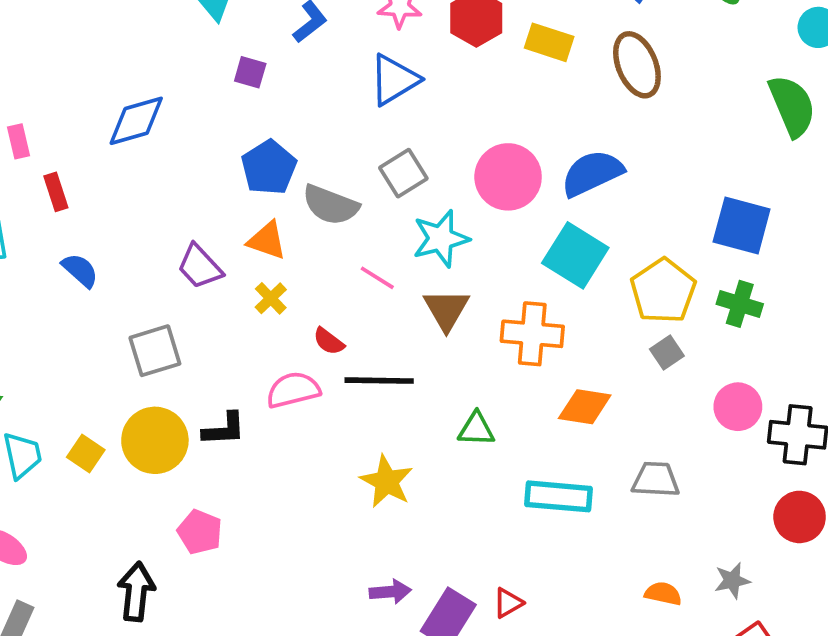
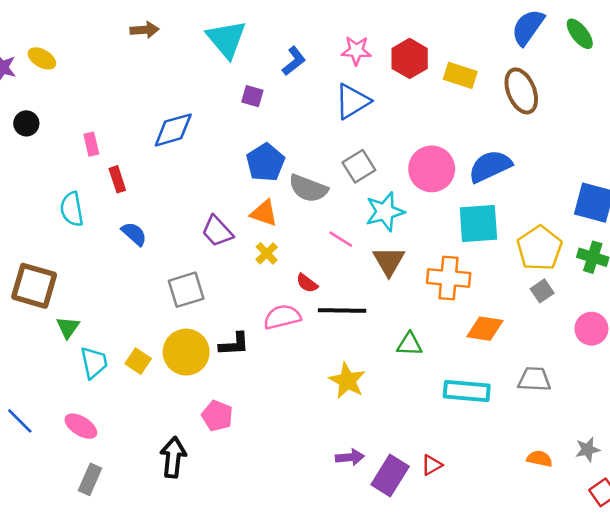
cyan square: (575, 255) -> (478, 223), turned -36

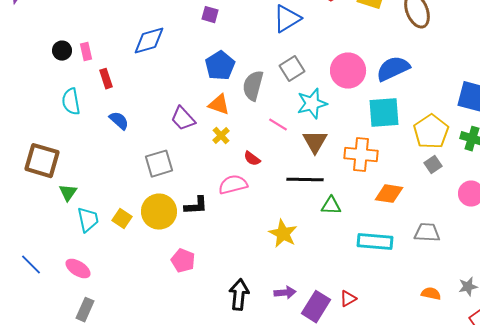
black circle: (26, 123) -> (62, 51), moved
gray semicircle: (308, 188) -> (253, 86), turned 84
black line: (342, 310) -> (305, 180), moved
black arrow: (173, 457) -> (239, 295), moved

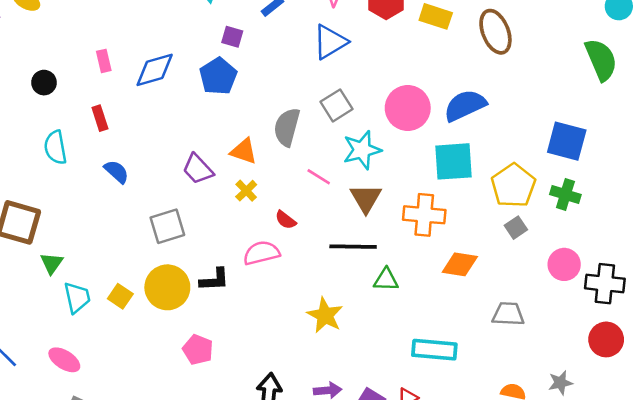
pink rectangle: (86, 52) -> (104, 61), moved
blue pentagon: (220, 66) -> (218, 76), moved
cyan rectangle: (375, 242) -> (434, 350), moved

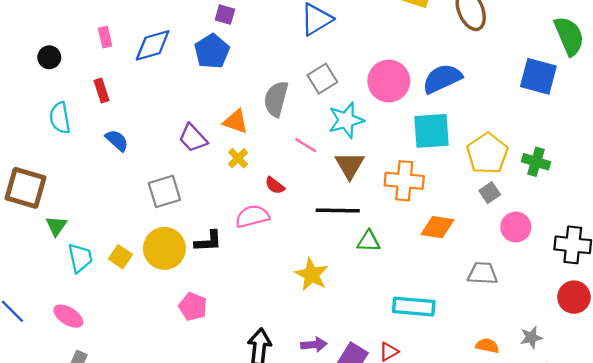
blue square: (567, 141) -> (538, 76), moved
pink circle: (564, 264) -> (516, 227), moved

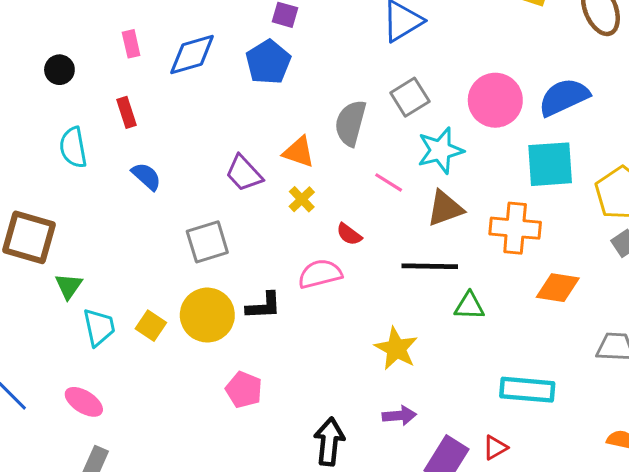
brown triangle: (350, 165) -> (445, 208), turned 40
purple arrow: (314, 345) -> (399, 416), moved

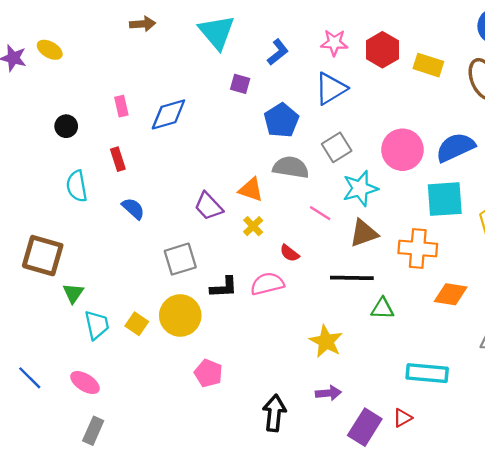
blue pentagon: (268, 62) -> (281, 120), moved
gray semicircle: (351, 123) -> (291, 167), turned 84
black L-shape: (264, 306) -> (224, 287), moved

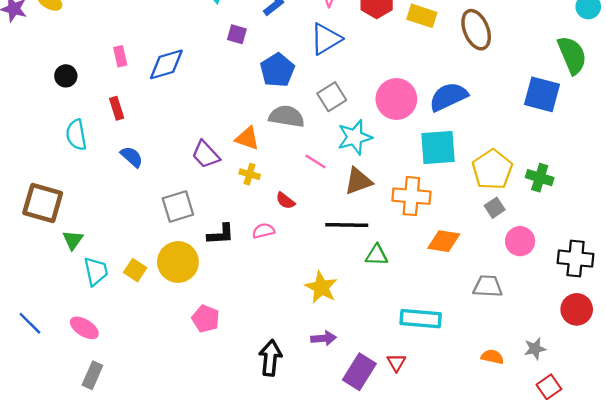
yellow cross: (253, 226) -> (250, 174), turned -30
pink semicircle: (267, 284) -> (263, 231), size x0.7
red triangle: (402, 418) -> (396, 363), turned -30

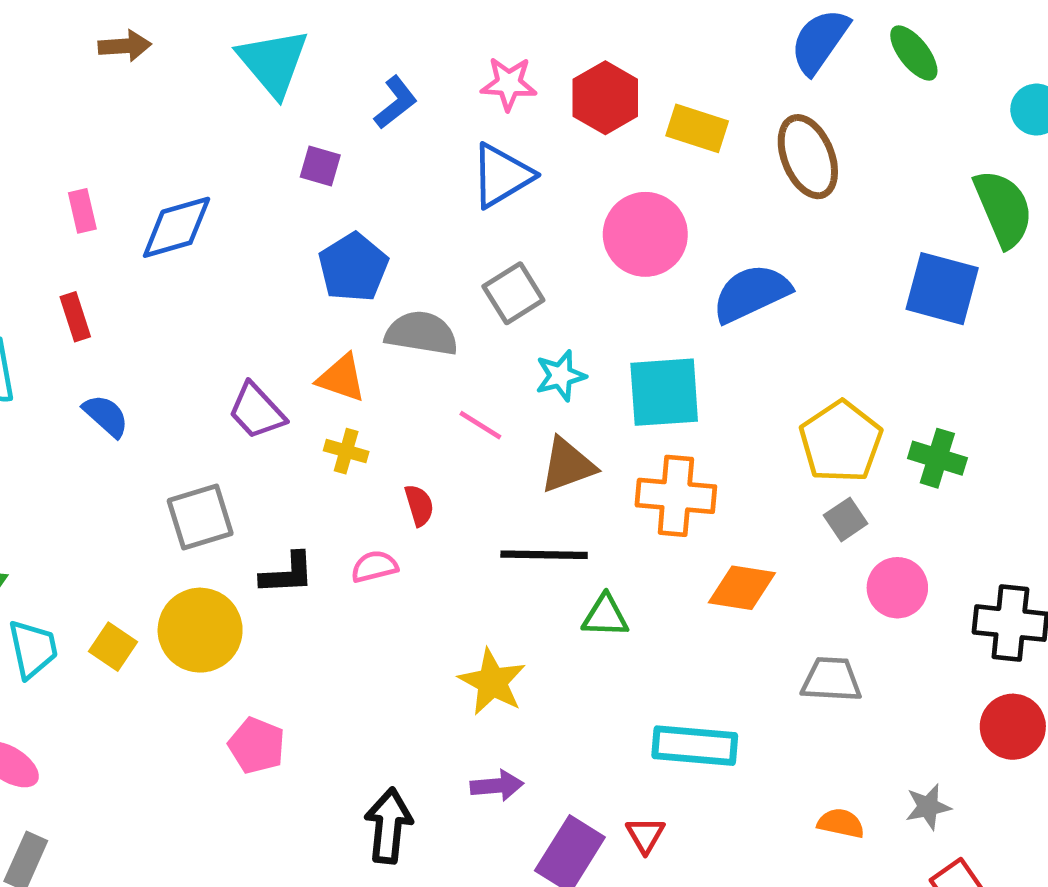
blue pentagon: (277, 70) -> (353, 267), moved
pink circle: (396, 99) -> (645, 234), moved
cyan star: (355, 137) -> (561, 376), size x0.7
cyan square: (438, 148) -> (664, 392), moved
red semicircle: (285, 201) -> (419, 505), turned -144

